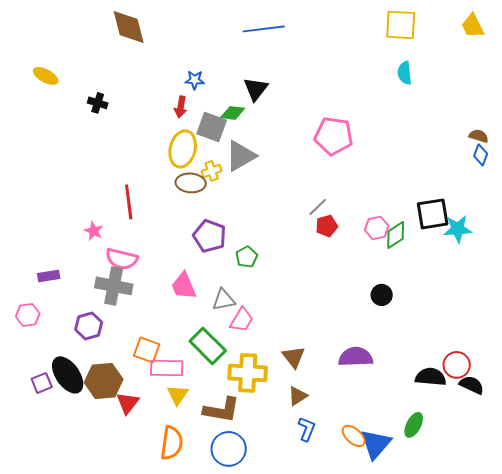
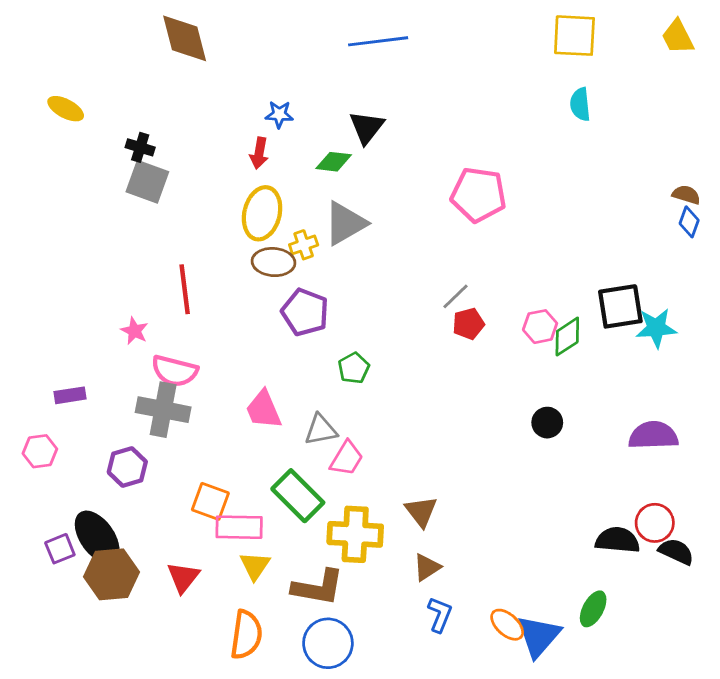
gray square: (212, 127) -> (147, 182), moved
purple pentagon: (210, 236) -> (305, 312), moved
purple semicircle: (356, 357) -> (653, 435), moved
brown hexagon: (104, 381) -> (112, 574), moved

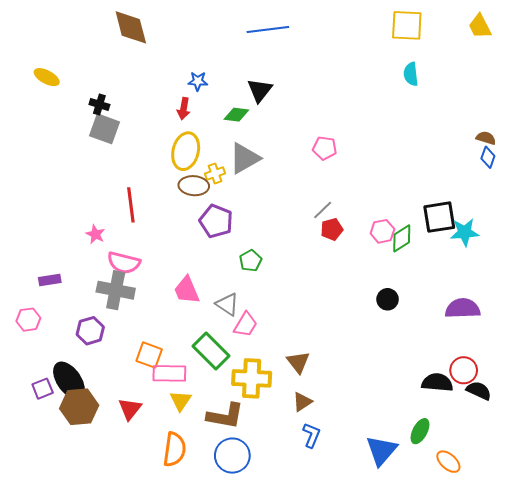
pink pentagon: (478, 195) -> (325, 148), moved, size x0.6
gray triangle: (321, 430) -> (227, 304), turned 45
orange ellipse: (507, 625) -> (448, 462), moved

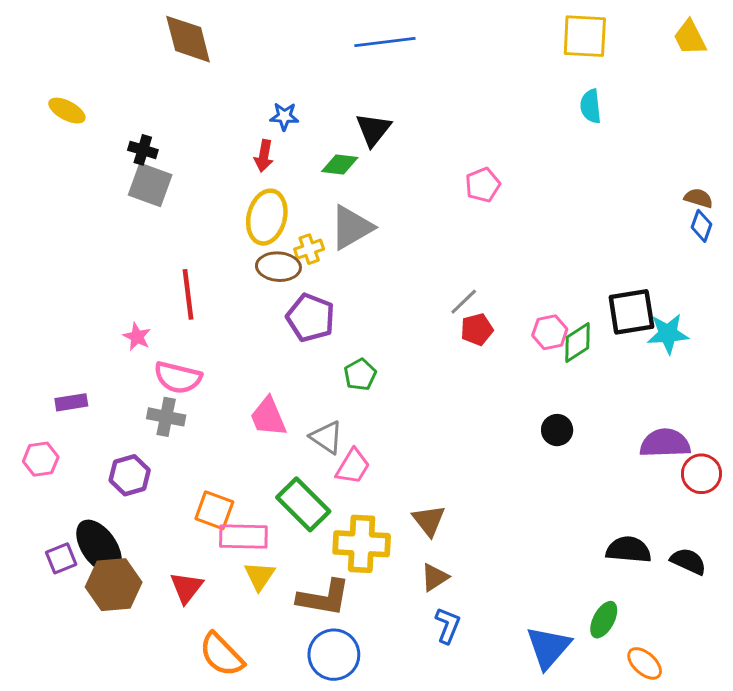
pink pentagon: (325, 148) -> (483, 185), moved, turned -30
gray cross: (116, 290) -> (166, 417), size x0.7
red circle: (464, 370) -> (701, 474), moved
orange semicircle: (174, 449) -> (222, 655), moved, turned 128

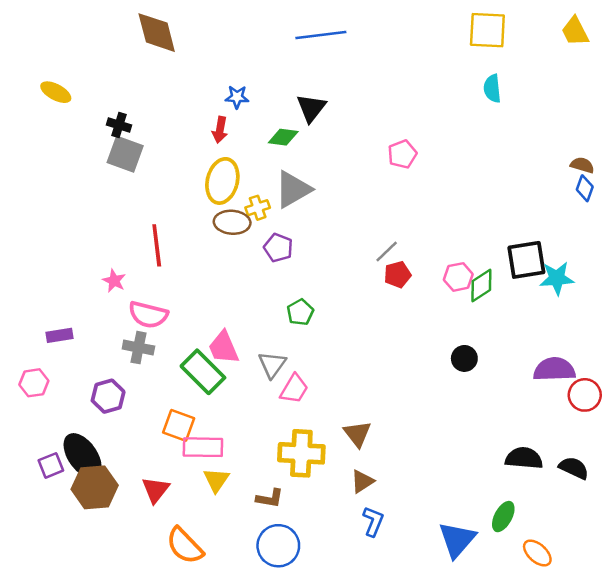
purple pentagon: (311, 318) -> (278, 248), moved, size x0.7
gray triangle: (327, 437) -> (272, 365), turned 32
green rectangle: (303, 504) -> (203, 372), moved
brown L-shape: (324, 598) -> (270, 498), size x0.6

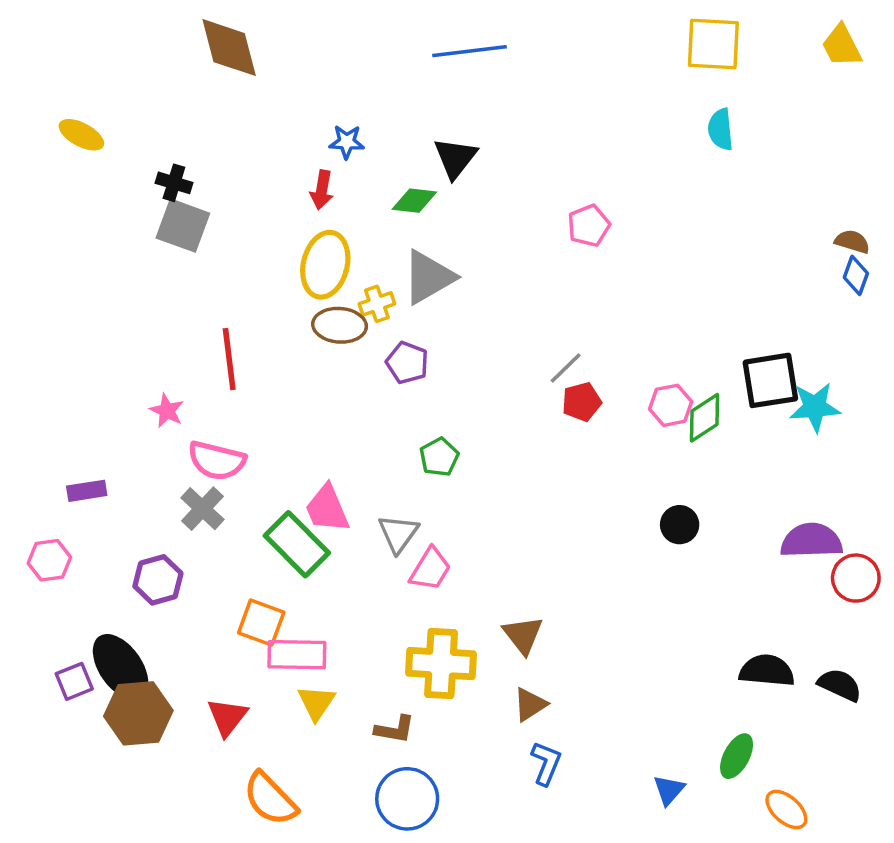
gray cross: (138, 348) -> (202, 509), turned 32
blue triangle: (457, 540) -> (669, 790), size x0.6

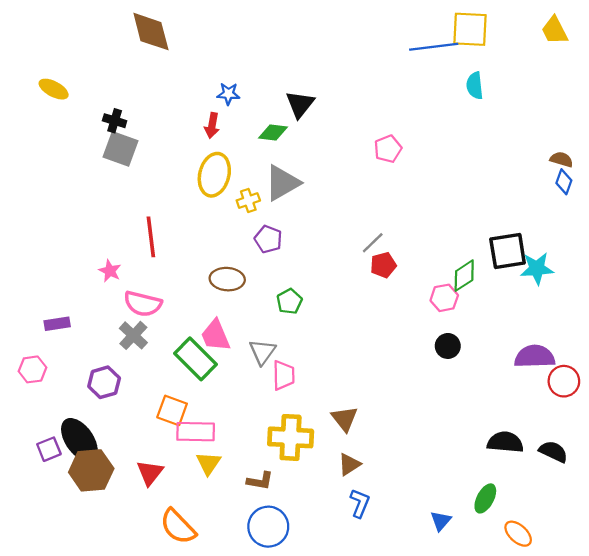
blue line: (470, 51) -> (434, 47), moved
brown ellipse: (340, 325) -> (227, 279), moved
pink hexagon: (671, 405) -> (444, 298), moved
pink trapezoid: (430, 569) -> (284, 375), turned -32

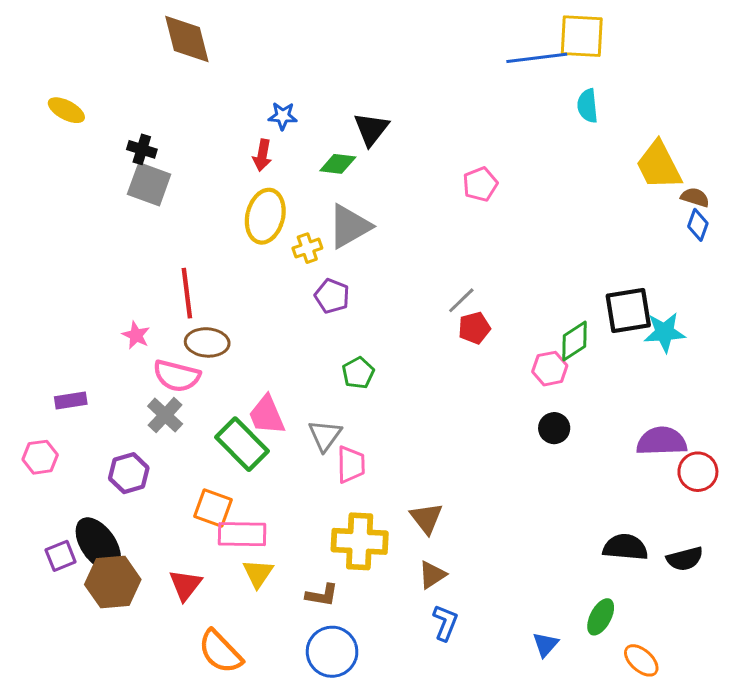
yellow trapezoid: (555, 30) -> (659, 165), moved, size x1.4
brown ellipse: (227, 279) -> (207, 342), moved
black semicircle: (553, 452) -> (685, 559), turned 140

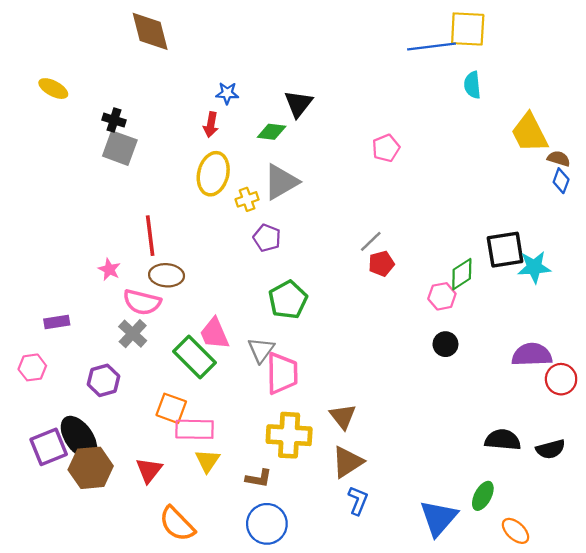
green pentagon: (358, 373) -> (288, 300), size x1.5
pink trapezoid: (351, 464) -> (282, 373), size x1.4
purple square: (61, 556) -> (49, 447), size x1.5
brown triangle: (432, 575) -> (347, 462), size x1.4
blue triangle: (545, 644) -> (438, 518), size x1.8

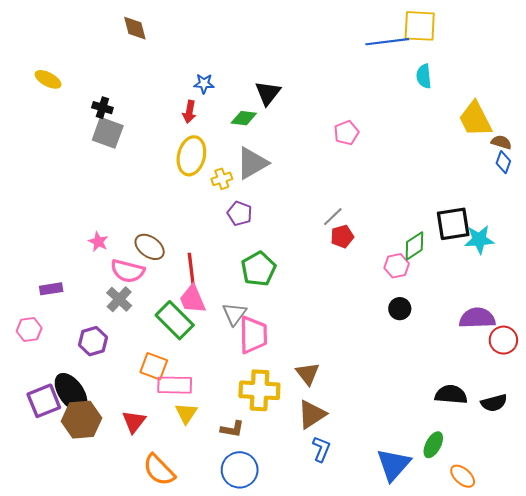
brown diamond: (150, 31) -> (135, 28), size x0.7
red line: (150, 236) -> (191, 271), moved
brown ellipse: (167, 275) -> (150, 247), turned 32

